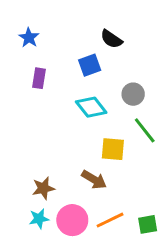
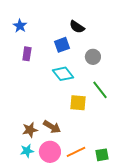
gray circle: (133, 94) -> (93, 57), moved
brown arrow: (94, 180) -> (52, 127), moved

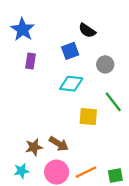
blue star: (20, 26) -> (23, 29), size x1.5
cyan diamond: (63, 74) -> (71, 84), turned -45
cyan star: (27, 151) -> (21, 171), moved

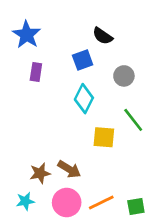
cyan diamond: (71, 84) -> (84, 99), turned -70

